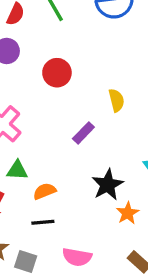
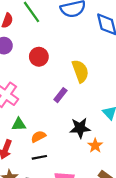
yellow semicircle: (116, 100) -> (80, 71), size x1.5
black star: (108, 185) -> (80, 128), turned 30

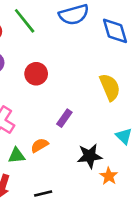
yellow semicircle: (80, 71) -> (110, 87), moved
orange semicircle: (38, 137) -> (40, 145), moved

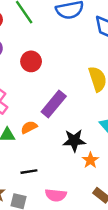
purple rectangle: (64, 118) -> (54, 104), size x1.6

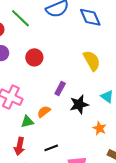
purple rectangle: (54, 104) -> (60, 88), size x0.6
black star: (74, 141) -> (79, 104), moved

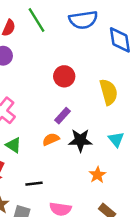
red circle: (34, 57) -> (64, 76), moved
orange semicircle: (44, 112) -> (51, 139), moved
green triangle: (27, 122) -> (13, 145), turned 32

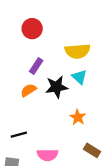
yellow semicircle: (109, 92) -> (77, 51), moved, turned 110
cyan triangle: (116, 139) -> (79, 77), moved

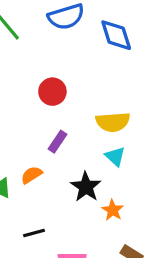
black star: (57, 87) -> (86, 187), moved, turned -30
orange semicircle: (28, 90) -> (32, 175), moved

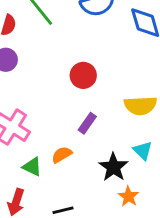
cyan triangle: (115, 156) -> (143, 151), moved
orange star: (113, 210) -> (128, 196), moved

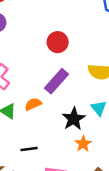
purple rectangle: (87, 123) -> (56, 81), size x1.5

